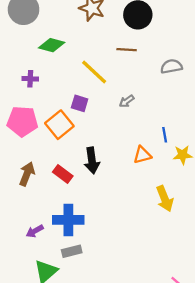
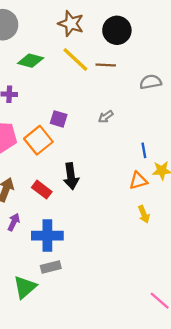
yellow line: (94, 72) -> (75, 59), moved
orange triangle: (142, 155) -> (138, 181), moved
yellow arrow: (165, 199) -> (144, 214), size x0.7
purple arrow: (35, 231) -> (14, 222), moved, turned 144

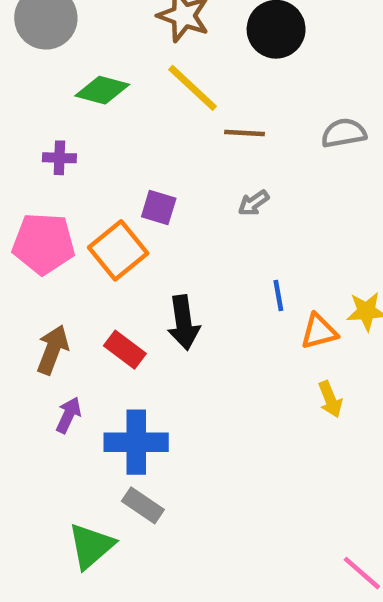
brown line: (106, 65) -> (244, 133), moved
blue line: (144, 150) -> (278, 295), moved
gray rectangle: (51, 267) -> (143, 505), turned 48

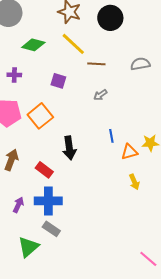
purple square: (159, 207) -> (58, 81), moved
red rectangle: (125, 350) -> (44, 170), moved
purple arrow: (68, 415) -> (18, 205), moved

